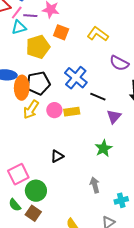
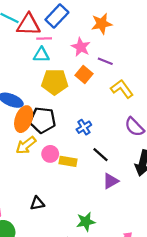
pink line: (17, 13) -> (44, 38), turned 32
purple line: (30, 16) -> (105, 61), moved
blue cross: (76, 78) -> (84, 127), size x0.6
green star: (103, 148) -> (86, 222), moved

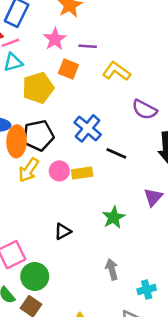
pink star: (81, 47) -> (55, 39), turned 30
blue cross: (84, 127) -> (88, 128), size x1.5
purple triangle: (111, 181) -> (153, 197), moved
green star: (86, 222) -> (114, 217), moved

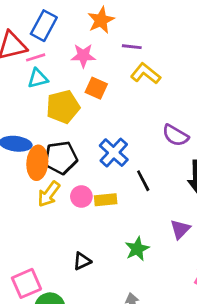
pink star: (55, 39) -> (83, 56), turned 30
purple line: (88, 46) -> (132, 47), moved
yellow L-shape: (116, 71) -> (146, 74), moved
black line: (116, 153) -> (143, 181), turned 36

